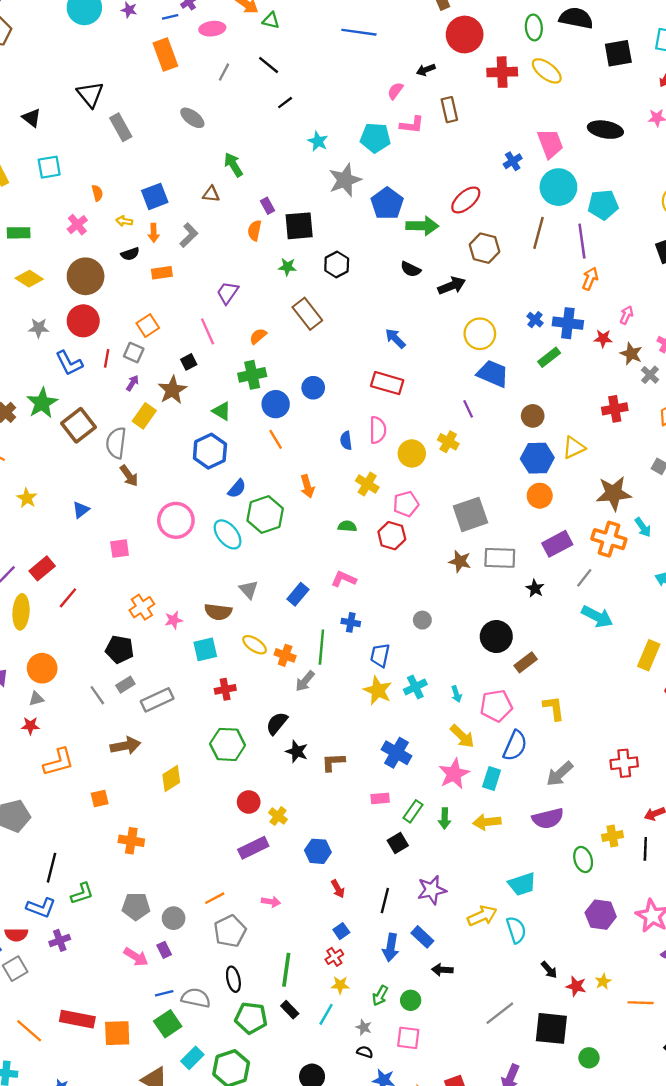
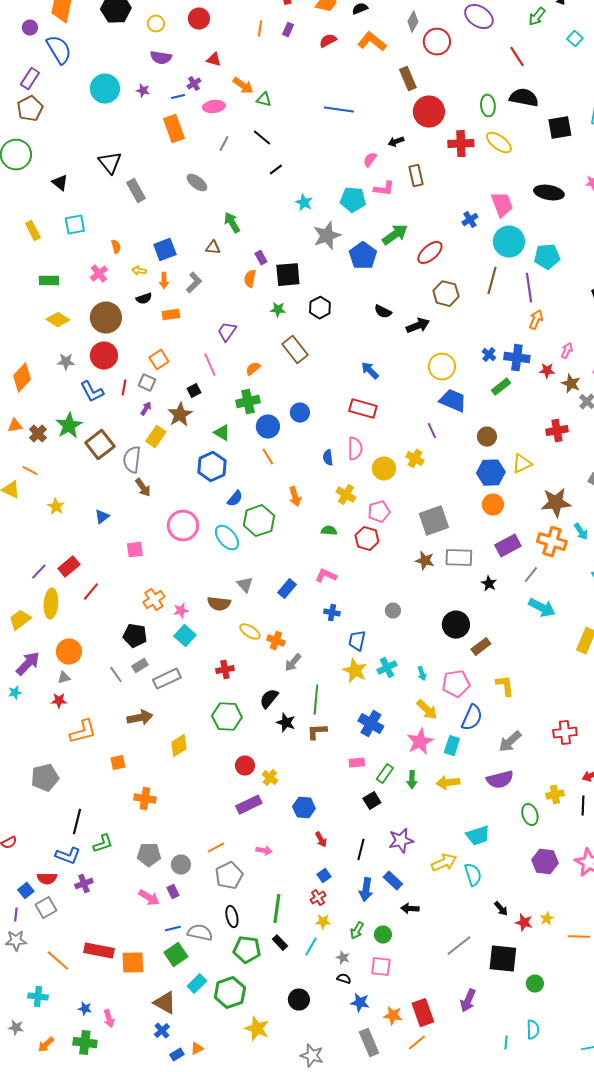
green arrow: (422, 226) -> (395, 235), moved, turned -36
green line: (321, 647) -> (316, 700), moved
cyan square: (205, 649) -> (185, 636), moved, turned -35

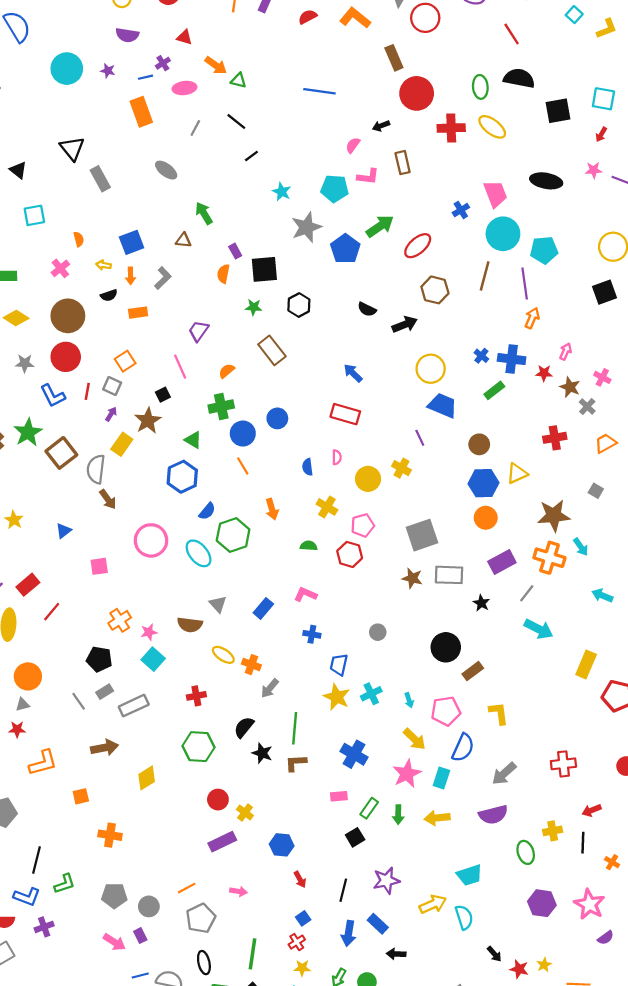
pink semicircle: (355, 449) -> (337, 457), size x0.6

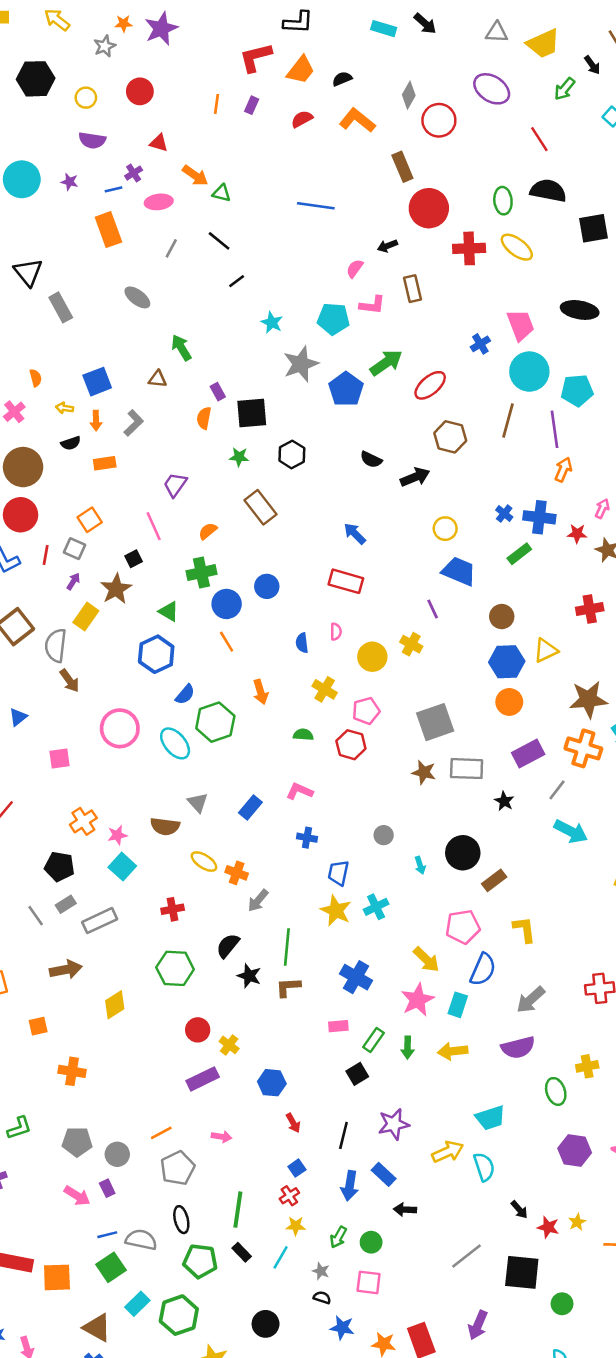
yellow circle: (431, 369) -> (445, 529), size x0.7
cyan arrow: (409, 700) -> (420, 865), moved

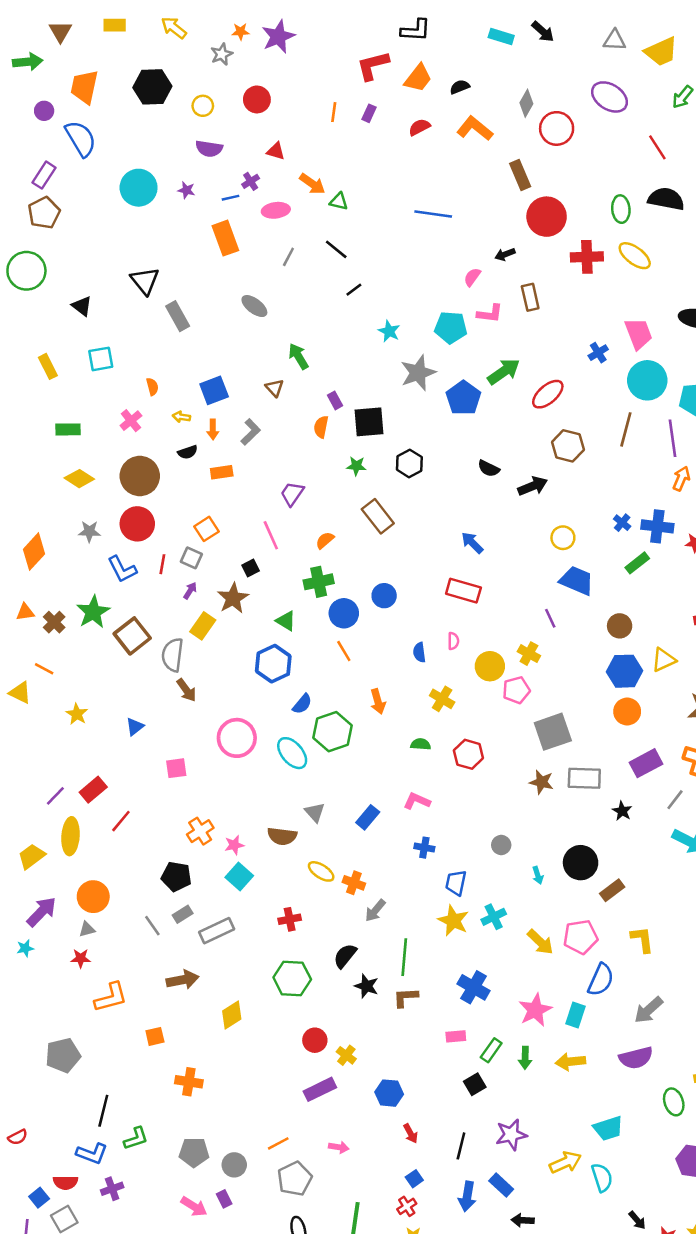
brown triangle: (157, 379) -> (275, 388), turned 42
pink pentagon: (366, 711) -> (516, 690), moved
yellow arrow: (426, 960) -> (540, 942), moved

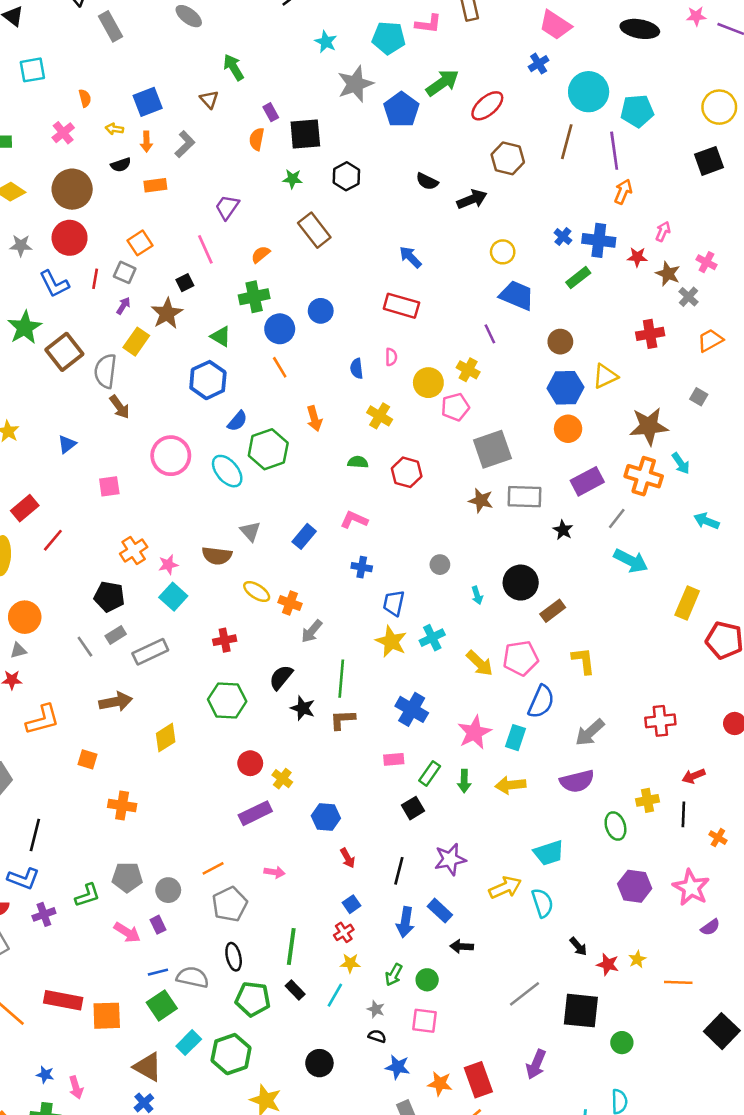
pink trapezoid: (638, 334) -> (555, 25), moved, turned 144
orange square: (155, 1036) -> (87, 759), turned 30
green L-shape: (136, 1138) -> (87, 895), moved

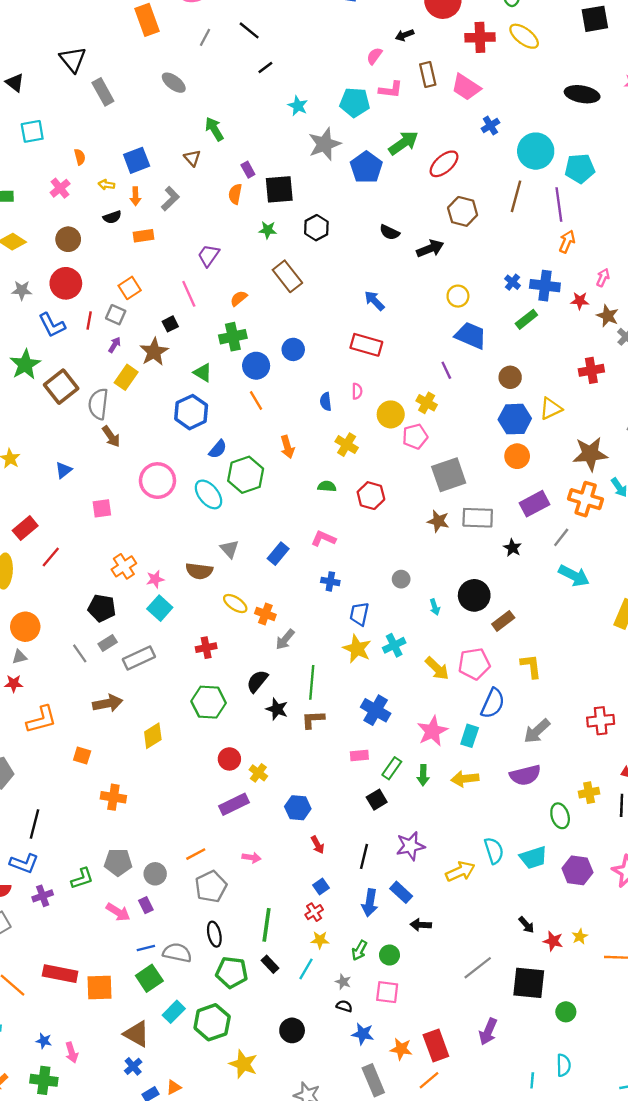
pink trapezoid: (555, 25) -> (466, 87), moved
brown circle: (72, 189) -> (68, 239), size x0.7
cyan trapezoid: (549, 853) -> (533, 858), moved
cyan semicircle: (542, 903) -> (494, 851), moved

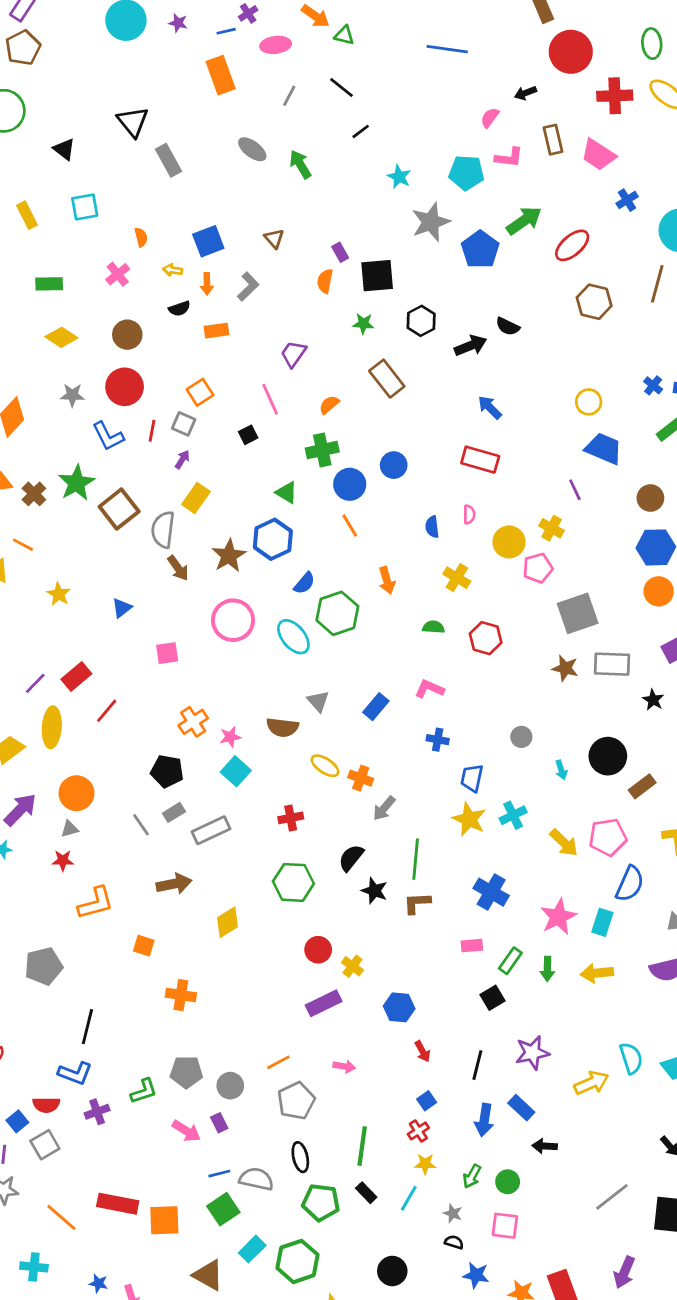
green arrow: (214, 129) -> (300, 164), moved
black arrow: (430, 249) -> (471, 346), moved
brown star: (154, 352) -> (229, 556), moved

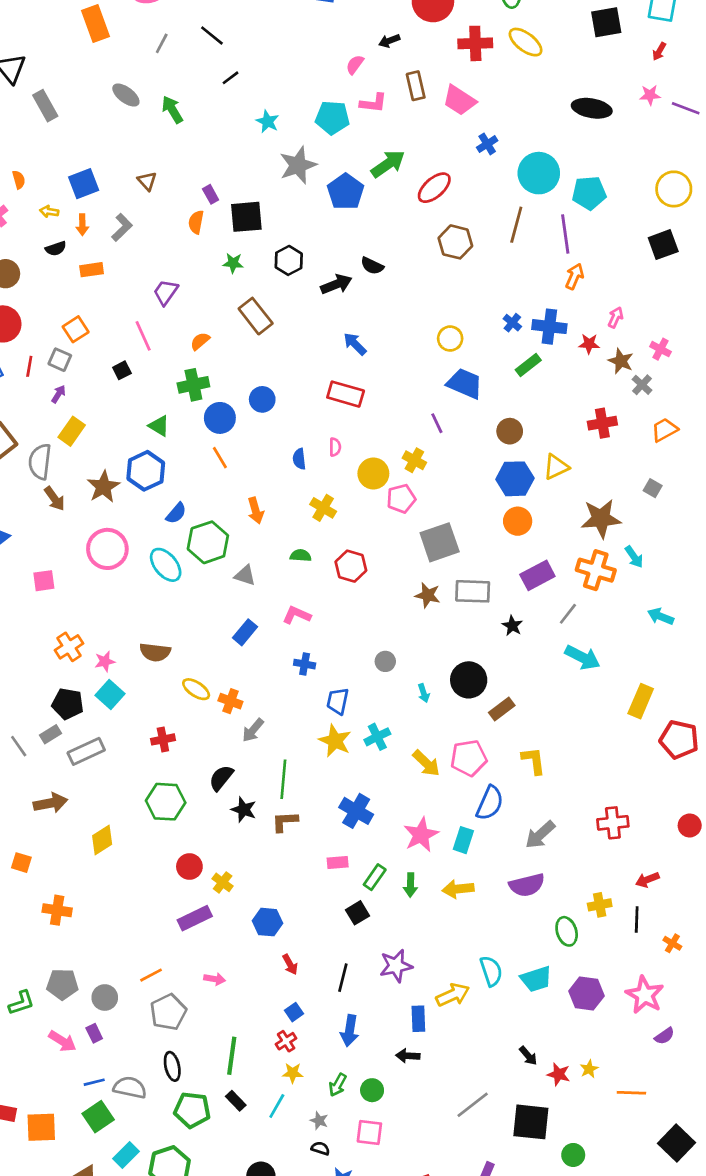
gray triangle: (318, 701) -> (245, 575), moved, turned -30
black pentagon: (167, 771) -> (68, 704), moved
blue rectangle: (521, 1108) -> (418, 1019), moved, turned 45

